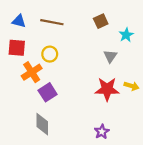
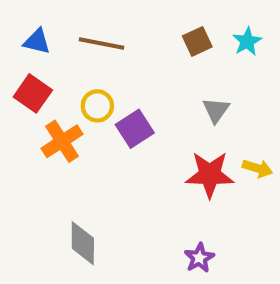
cyan star: (126, 35) -> (247, 41), moved
red square: (17, 48) -> (33, 93), turned 30
purple square: (48, 92) -> (135, 129), moved

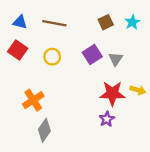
purple square: (135, 129) -> (92, 54), moved
orange cross: (62, 141) -> (33, 100), moved
gray diamond: (83, 243) -> (44, 130), turned 35
purple star: (199, 258) -> (107, 119), moved

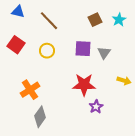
blue triangle: (20, 22) -> (18, 12), moved
brown line: (54, 23) -> (49, 21), turned 35
purple square: (92, 54) -> (83, 49), turned 36
red star: (112, 93) -> (84, 85), moved

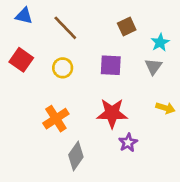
cyan star: (119, 20) -> (160, 43), moved
gray triangle: (104, 53) -> (153, 67), moved
orange cross: (30, 90) -> (56, 119), moved
gray diamond: (40, 117) -> (76, 156), moved

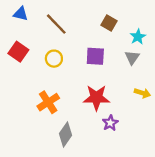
brown square: (127, 26) -> (109, 23), turned -35

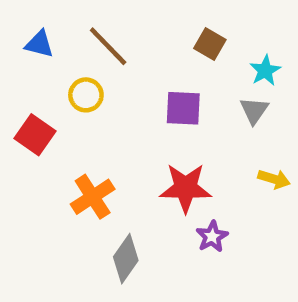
blue triangle: (21, 14) -> (39, 44), moved
red square: (18, 52) -> (35, 135), moved
yellow circle: (54, 59) -> (86, 95), moved

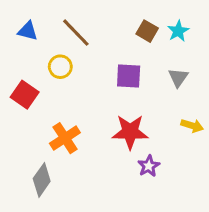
cyan star: (265, 71) -> (178, 31), moved
gray diamond: (126, 259) -> (42, 180), moved

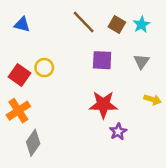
brown line: (76, 33) -> (84, 22), moved
yellow circle: (60, 67) -> (44, 68), moved
orange cross: (65, 138) -> (18, 111), moved

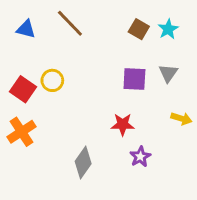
brown line: (84, 22) -> (70, 23), moved
purple square: (102, 60) -> (134, 79), moved
red star: (103, 105) -> (123, 124), size x0.7
gray diamond: (33, 143) -> (83, 163), moved

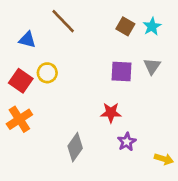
blue triangle: (26, 29) -> (27, 40), moved
yellow arrow: (181, 119) -> (164, 159), moved

